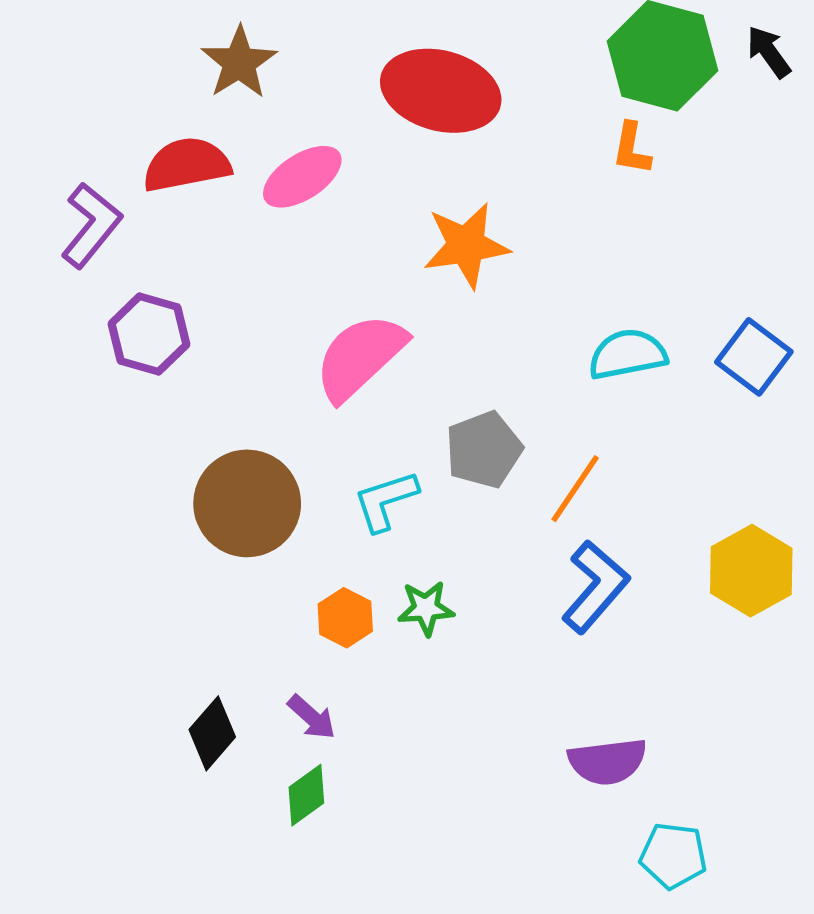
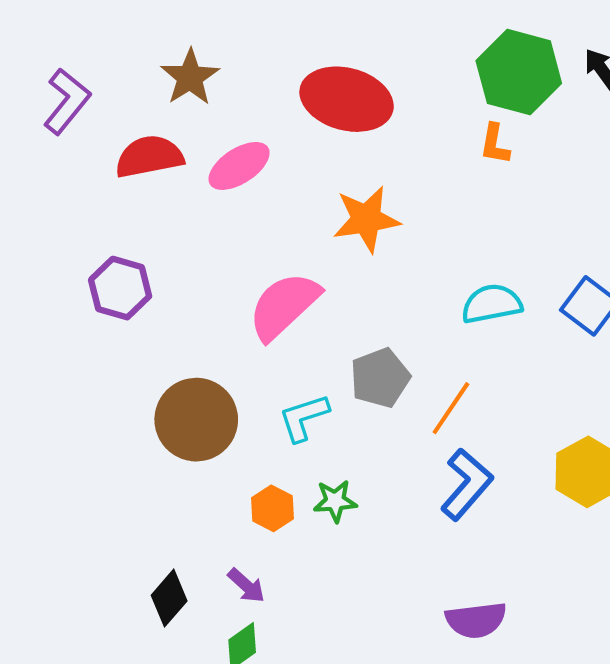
purple L-shape: (91, 225) -> (67, 101), moved

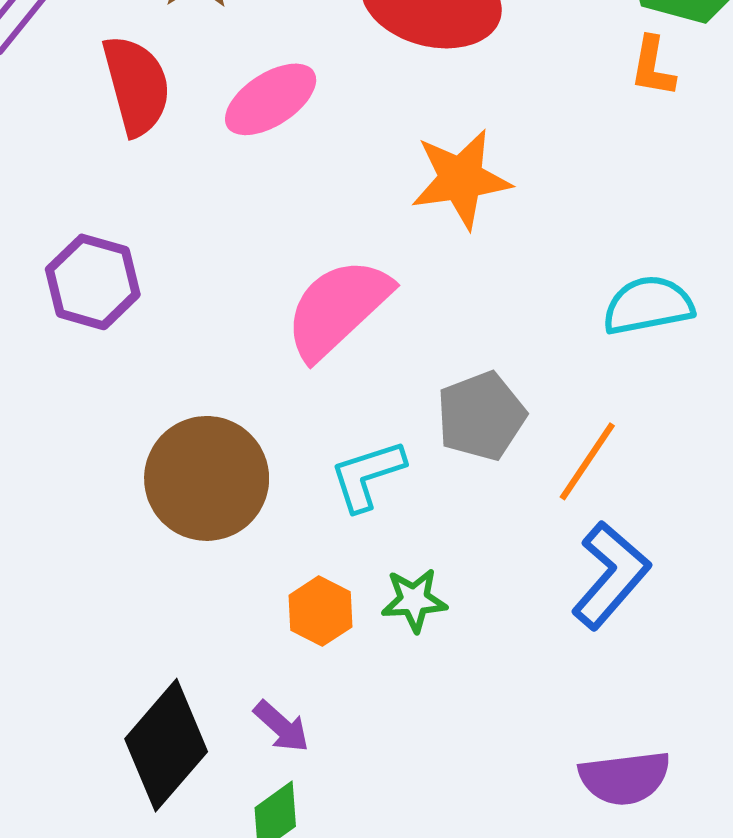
red semicircle: (149, 157) -> (136, 85), turned 86
black diamond: (169, 598) -> (166, 745), size x1.5

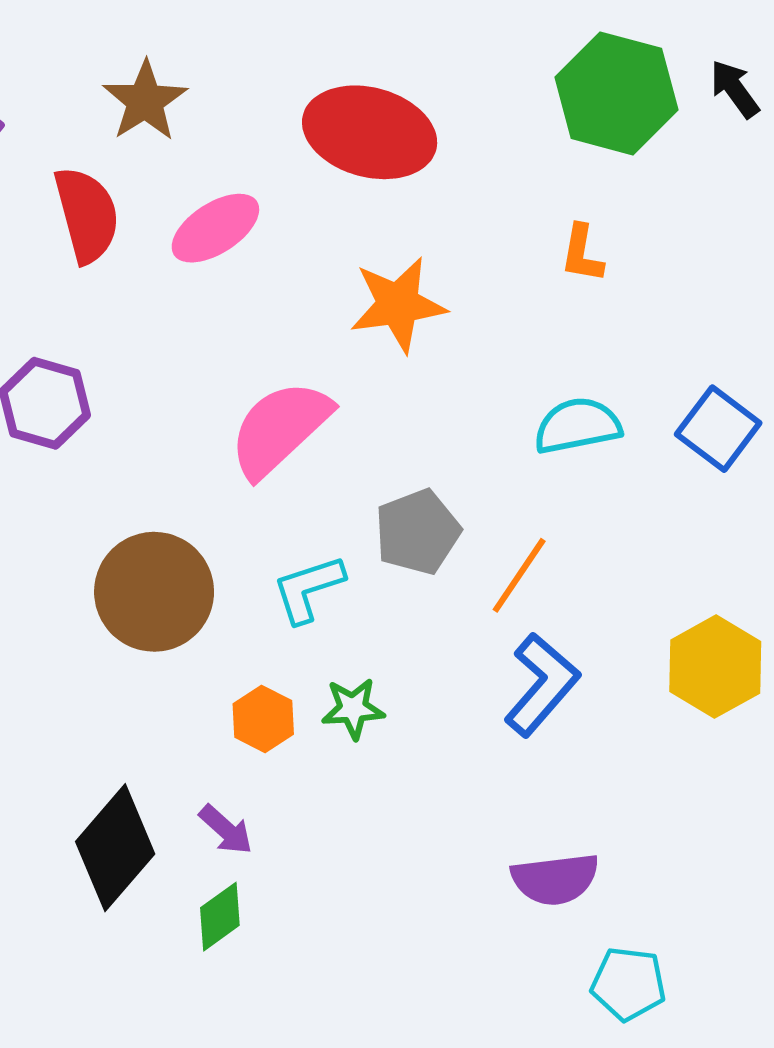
orange L-shape: (653, 67) -> (582, 254), moved

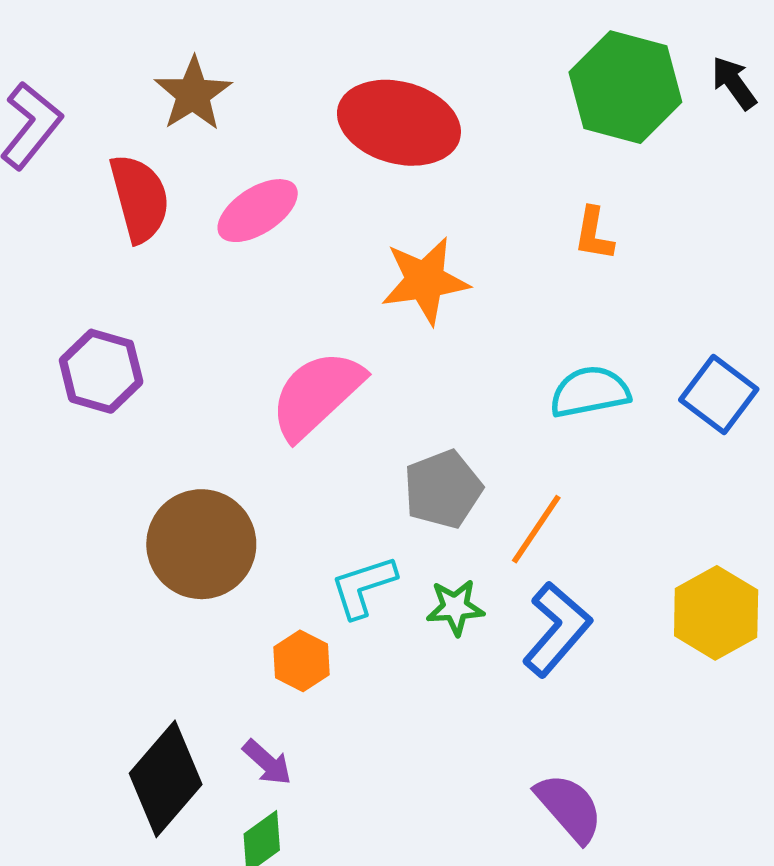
cyan L-shape: (308, 589) -> (363, 587), moved
green star: (353, 709) -> (455, 607), moved
purple semicircle: (555, 879) -> (569, 808), turned -124

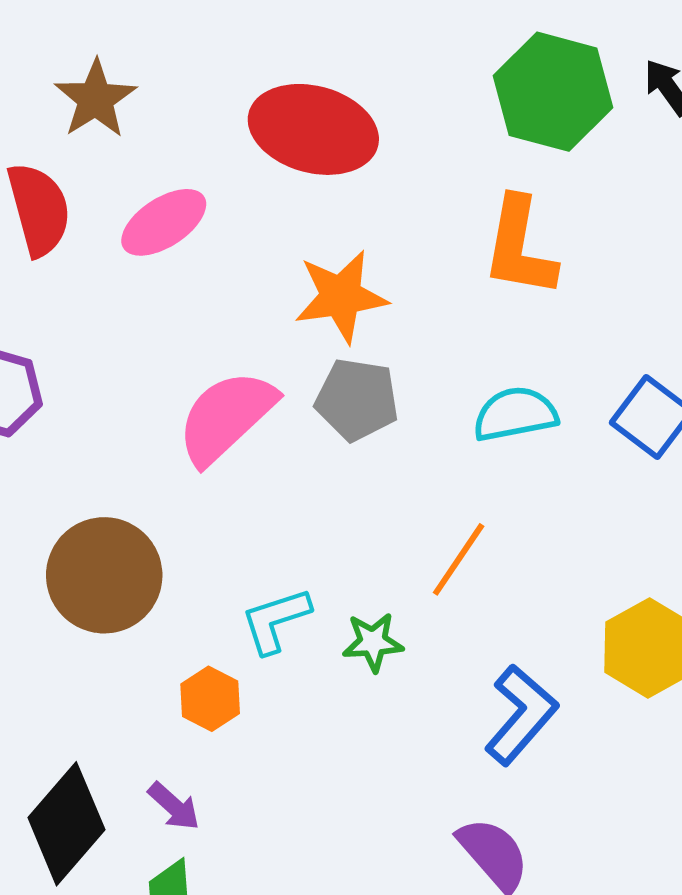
orange L-shape: (594, 234) -> (520, 247), size x1.8
gray pentagon: (443, 489) -> (357, 400), moved, turned 30
blue L-shape: (557, 629) -> (521, 715), moved

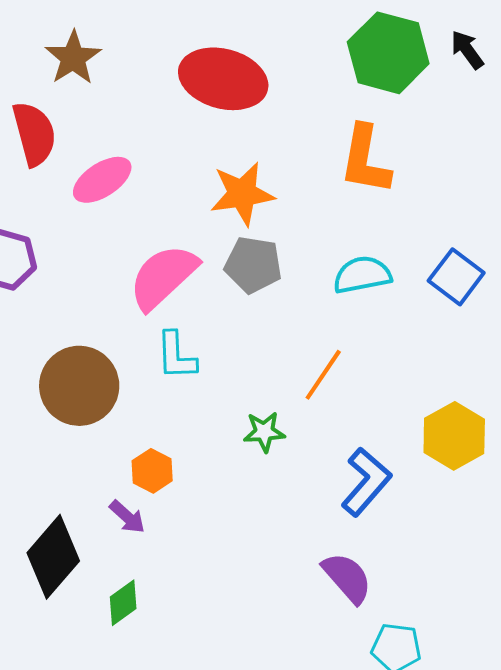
pink ellipse: (164, 222) -> (102, 180), moved
cyan L-shape: (276, 620) -> (176, 356), moved, turned -74
purple arrow: (174, 806) -> (127, 517), moved

